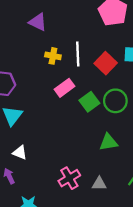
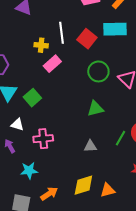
yellow cross: (53, 56) -> (41, 45), moved
green square: (89, 102) -> (32, 98), moved
pink cross: (69, 178) -> (43, 139), moved, turned 30

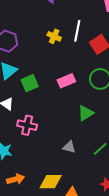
pink rectangle: (52, 64) -> (66, 81), moved
green triangle: (95, 109) -> (86, 113), turned -36

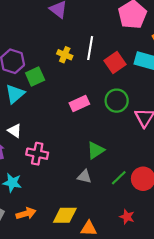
green square: (30, 83) -> (35, 76), moved
green triangle: (86, 113) -> (96, 150), moved

